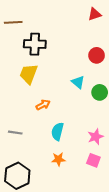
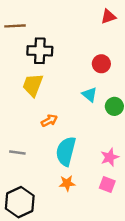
red circle: (97, 55) -> (101, 64), moved
cyan semicircle: (57, 131) -> (66, 151), size x1.4

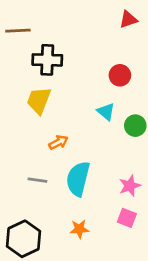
gray line: (17, 152) -> (37, 180), moved
orange star: (67, 183) -> (79, 229), moved

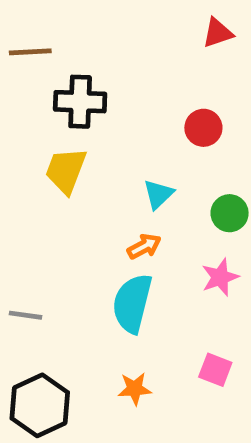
cyan triangle: (106, 112) -> (158, 194), moved, turned 36
orange arrow: (58, 142) -> (144, 246), moved
gray line: (37, 180) -> (26, 315), moved
pink star: (130, 186) -> (220, 277), moved

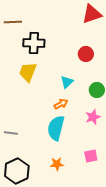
red triangle: (218, 33) -> (92, 14), size x1.5
pink square: (215, 370) -> (91, 156), turned -32

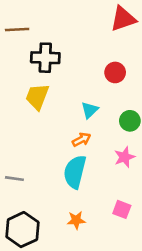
pink square: (91, 156) -> (122, 209), turned 32

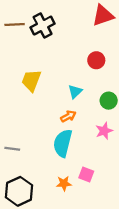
black cross: (45, 58) -> (43, 26), moved, turned -30
pink square: (122, 209) -> (86, 175), moved

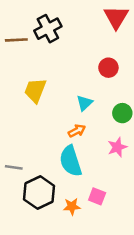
red triangle: (103, 15) -> (116, 17), turned -40
brown line: (15, 24) -> (16, 40), moved
cyan semicircle: (63, 143) -> (71, 161), turned -32
black hexagon: (19, 191) -> (39, 193), moved

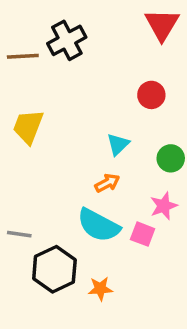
yellow trapezoid: (35, 90) -> (28, 127), moved
cyan semicircle: (71, 161) -> (99, 225), turned -44
pink square: (97, 196) -> (143, 234), moved

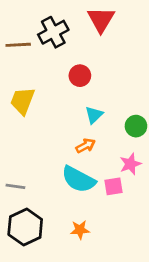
red triangle: (162, 25) -> (101, 20), moved
red circle: (151, 95) -> (80, 76), moved
pink square: (143, 234) -> (114, 186), turned -30
black hexagon: (54, 269) -> (25, 227), moved

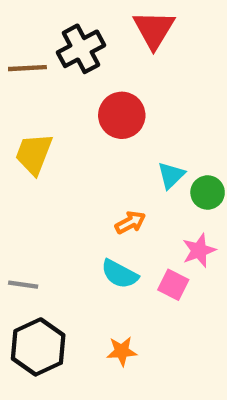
red circle: (80, 76) -> (122, 115), size x1.4
cyan triangle: (94, 115) -> (171, 175), moved
cyan semicircle: (78, 179) -> (120, 274), size x0.7
pink square: (114, 186) -> (173, 285), turned 36

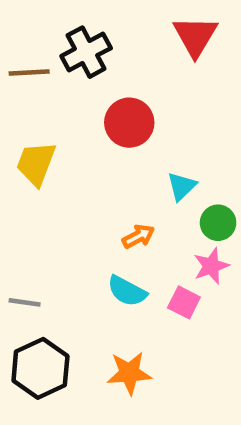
red triangle: (154, 30) -> (195, 36), moved
green circle: (208, 192) -> (218, 223), moved
orange star: (122, 351) -> (129, 373), size x1.4

